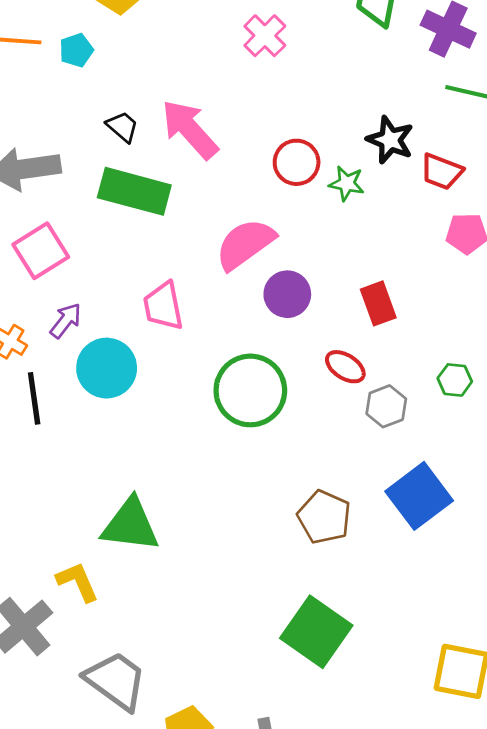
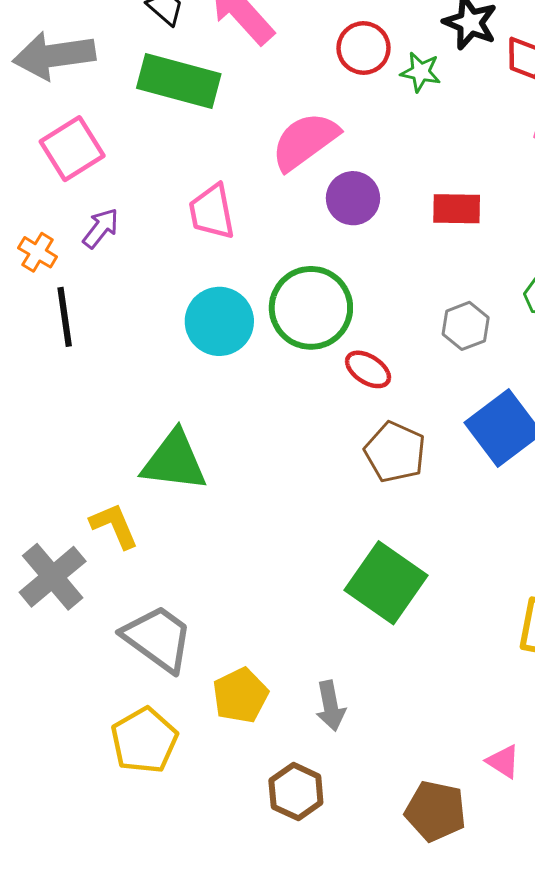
red rectangle: (378, 303) -> (457, 209), turned -69
red ellipse: (345, 367) -> (368, 369), moved
cyan circle: (107, 368) -> (219, 321), moved

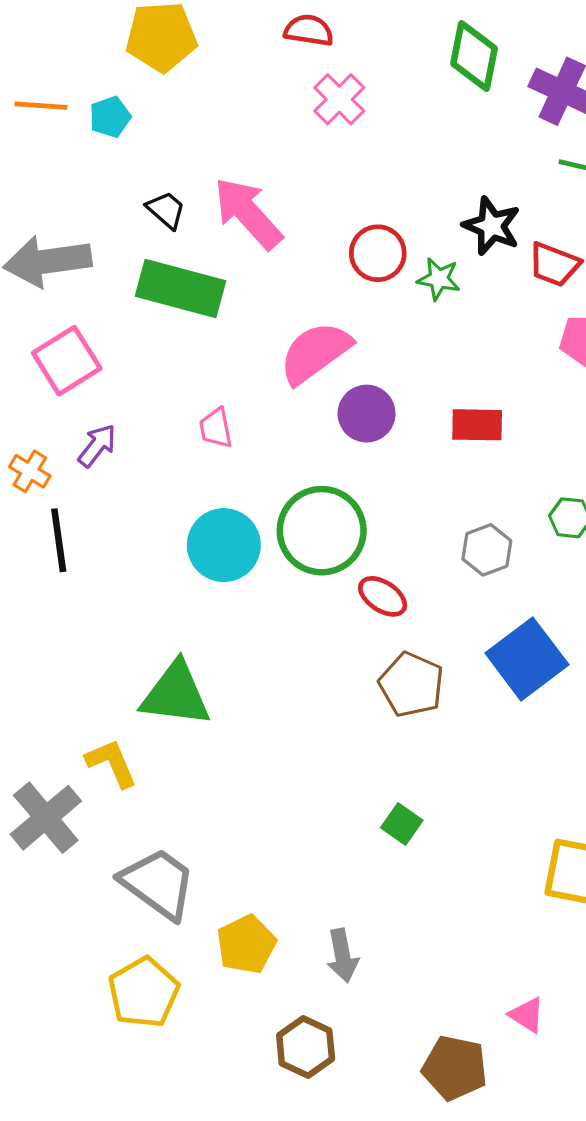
pink trapezoid: (212, 212) -> (216, 428), size x0.7
green square: (386, 583) -> (402, 824), size x0.5

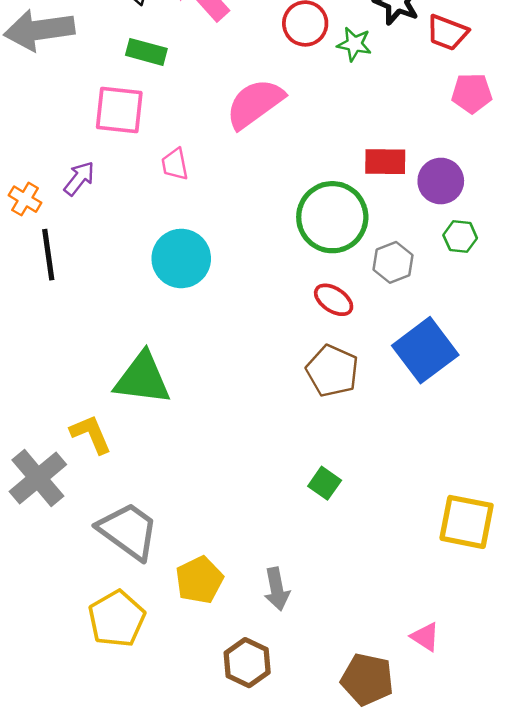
green rectangle: (181, 288) -> (146, 52), size x0.6
pink square: (67, 361) -> (119, 110), moved, turned 38
purple circle: (367, 414) -> (441, 181), moved
green circle: (322, 531) -> (332, 217), moved
red ellipse: (383, 596) -> (334, 300), moved

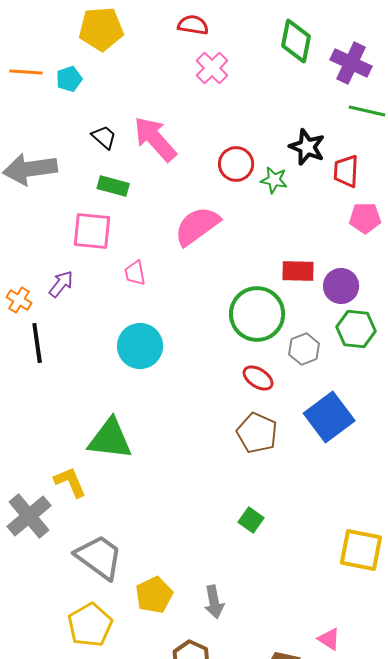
red trapezoid: (447, 33) -> (346, 171), turned 72
green hexagon: (460, 237) -> (356, 329), size x1.5

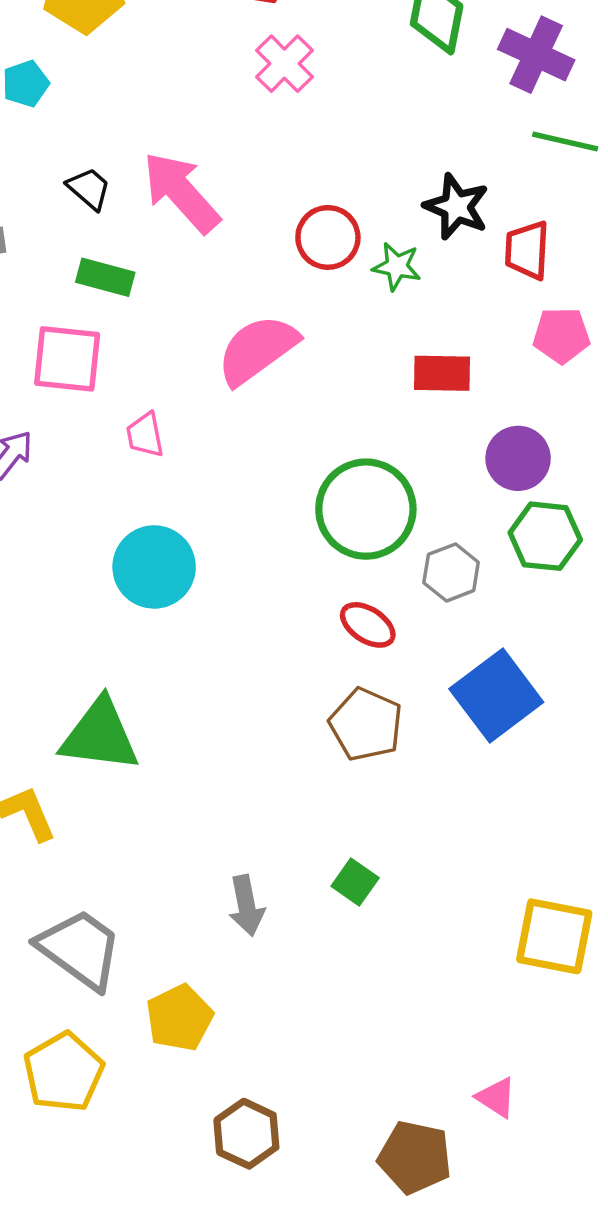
red rectangle: (298, 271) -> (442, 373), moved
gray arrow: (214, 602) -> (246, 906), moved

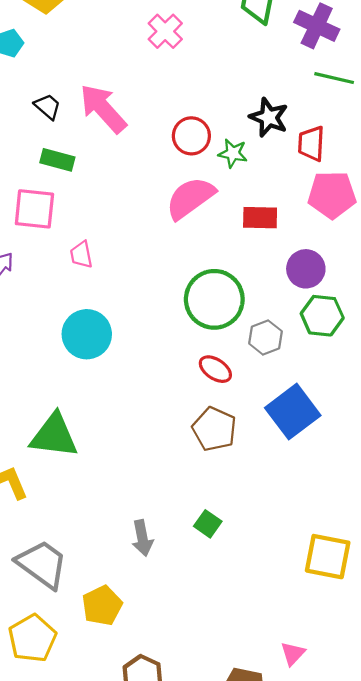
pink pentagon: (561, 335) -> (332, 195), size x1.4
pink semicircle: (257, 350) -> (190, 198), moved
pink triangle: (496, 1097) -> (293, 654), turned 40

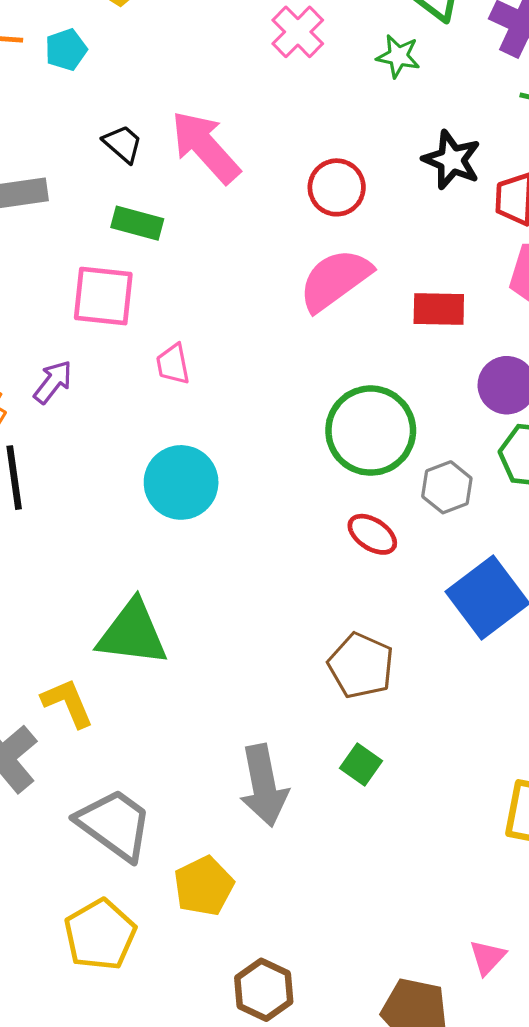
green star: (233, 153) -> (398, 56), moved
brown pentagon: (214, 429) -> (361, 666), moved
gray arrow: (142, 538) -> (264, 786), size x1.5

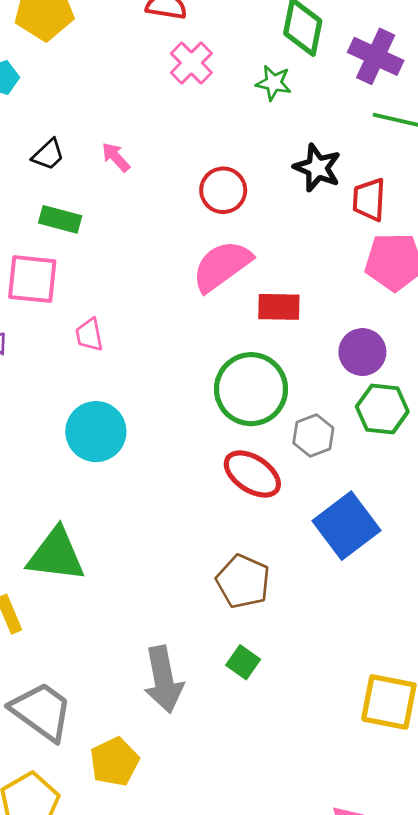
black trapezoid: (123, 144) -> (48, 154), turned 96
pink arrow: (205, 147) -> (116, 157), size x0.5
red rectangle: (439, 309) -> (279, 307), moved
red ellipse: (372, 534) -> (252, 474), size x1.4

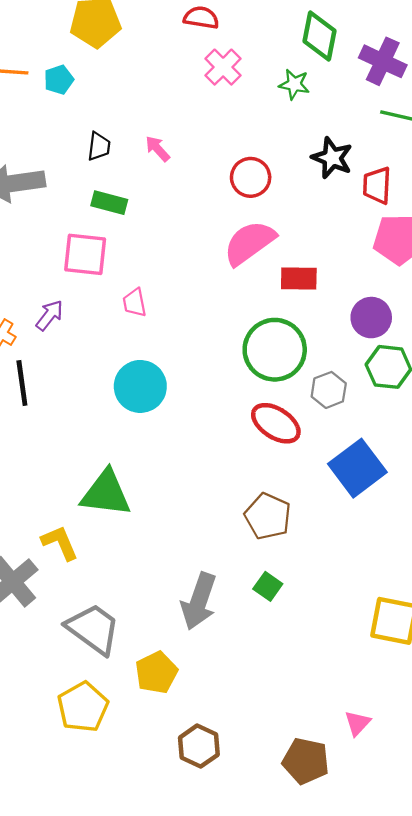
black trapezoid: (48, 154) -> (99, 146), turned -40
gray arrow: (164, 679) -> (199, 601), turned 30

